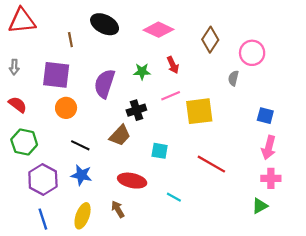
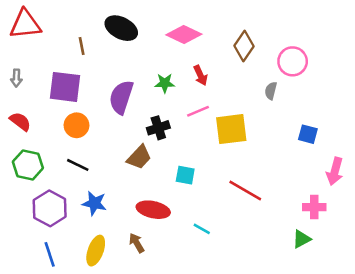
black line: (80, 145) -> (78, 165), moved
pink arrow: (269, 148) -> (335, 171), moved

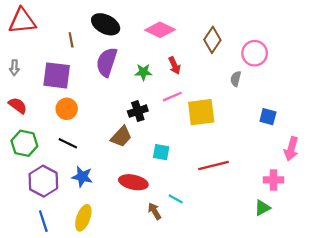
purple semicircle: (121, 97) -> (107, 62), moved
red line: (245, 190) -> (213, 166), turned -44
brown arrow: (137, 243) -> (154, 211), moved

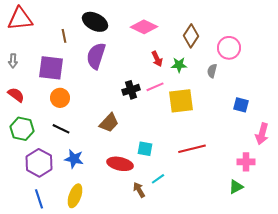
green star: (143, 72) -> (179, 65), moved
black cross: (138, 111) -> (131, 90), moved
cyan square: (161, 152) -> (145, 149), moved
cyan line: (176, 199) -> (158, 179), turned -64

